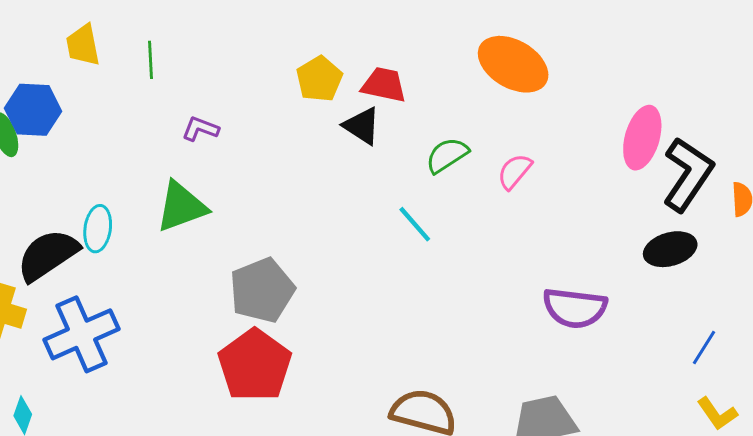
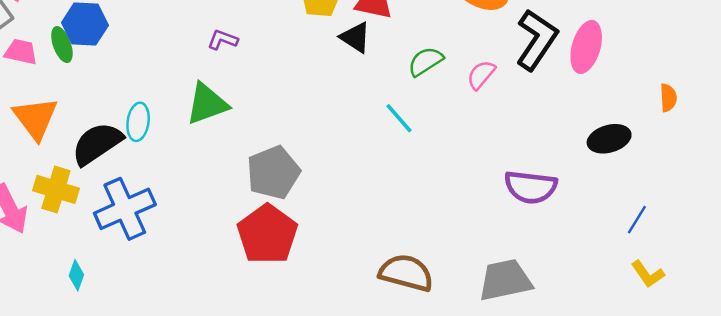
black L-shape: (688, 174) -> (537, 40), moved

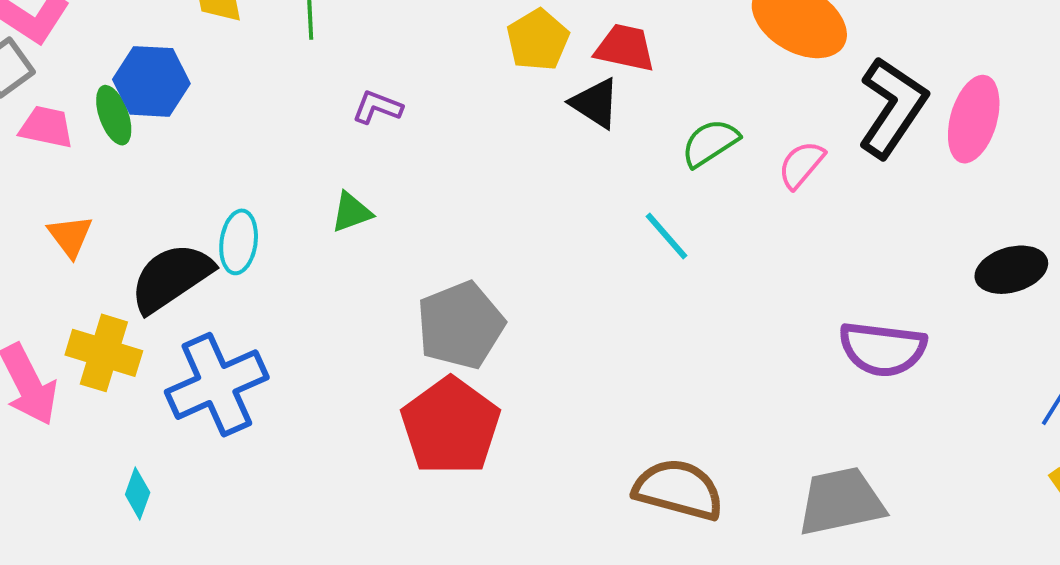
green triangle: (207, 104) -> (352, 212), size x0.6
orange triangle: (35, 118) -> (70, 236), size x0.6

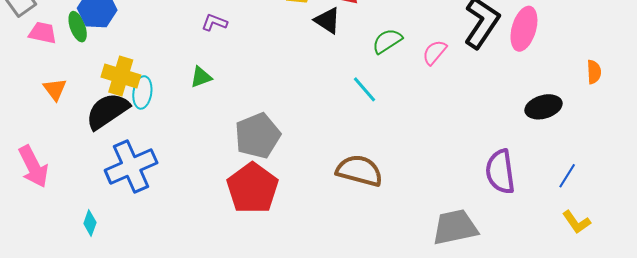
purple semicircle: (883, 349) -> (500, 172), moved, turned 75
yellow cross: (104, 353) -> (121, 76), moved
brown semicircle: (678, 490) -> (359, 171), moved

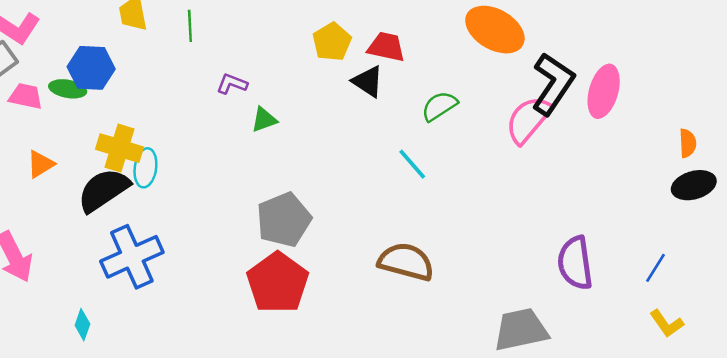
green ellipse: (78, 27) -> (68, 89), turned -60
pink semicircle: (434, 52) -> (528, 120), moved, size x1.6
green triangle: (201, 77) -> (264, 120), moved
orange triangle: (55, 89) -> (40, 164), turned 35
black ellipse: (544, 107) -> (694, 185), moved

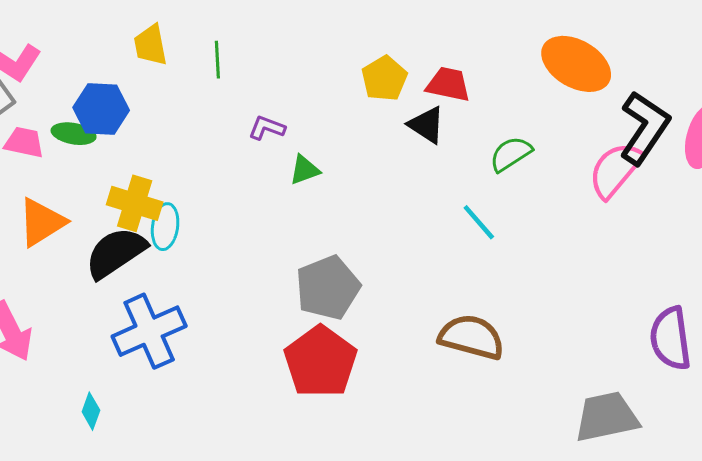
orange triangle: (40, 164) -> (42, 222), size x1.5

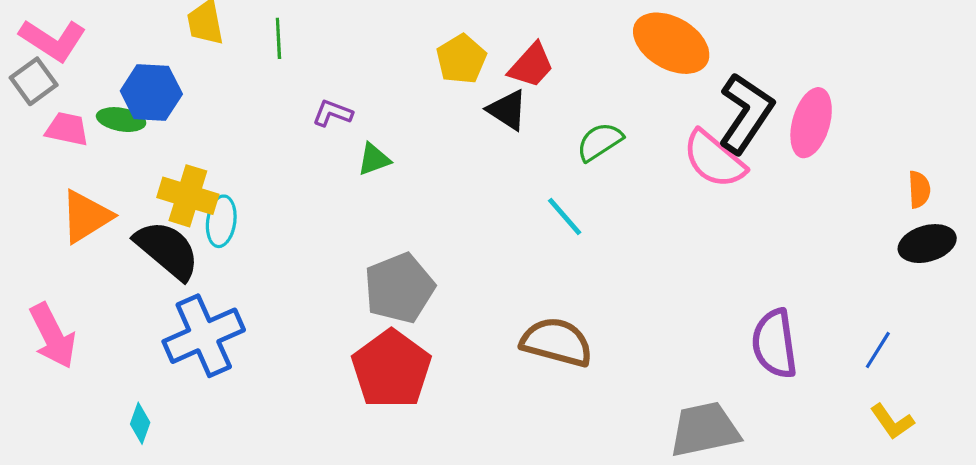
red trapezoid: (448, 84) -> (531, 65), turned 120
pink semicircle: (615, 170) -> (714, 159), turned -90
black semicircle: (116, 253) -> (167, 250), turned 74

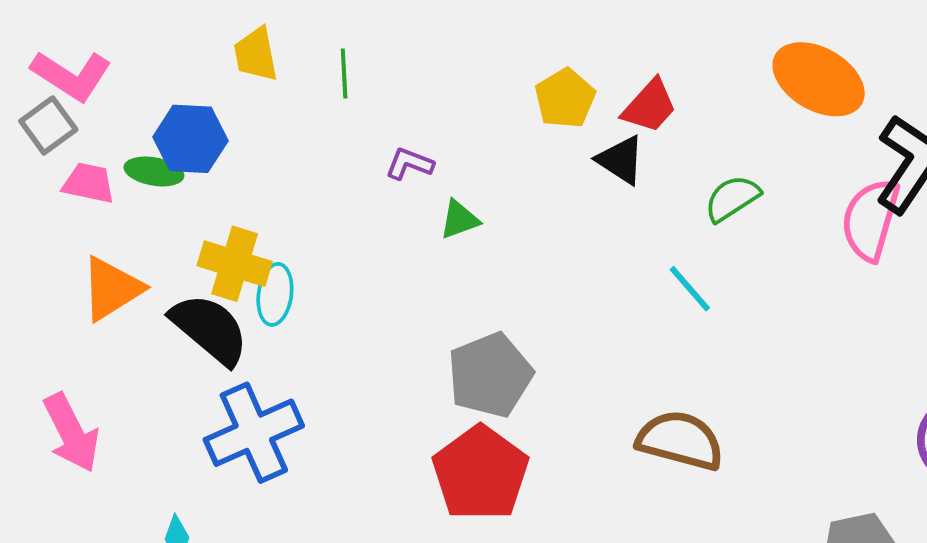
pink semicircle: (714, 159) -> (870, 220), turned 66

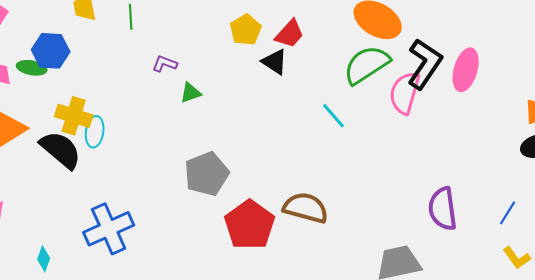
green semicircle: (732, 198) -> (367, 65), moved, size x1.6
cyan line: (690, 289) -> (334, 116), moved
blue cross: (254, 433) -> (109, 229), moved
red pentagon: (480, 473) -> (250, 225), moved

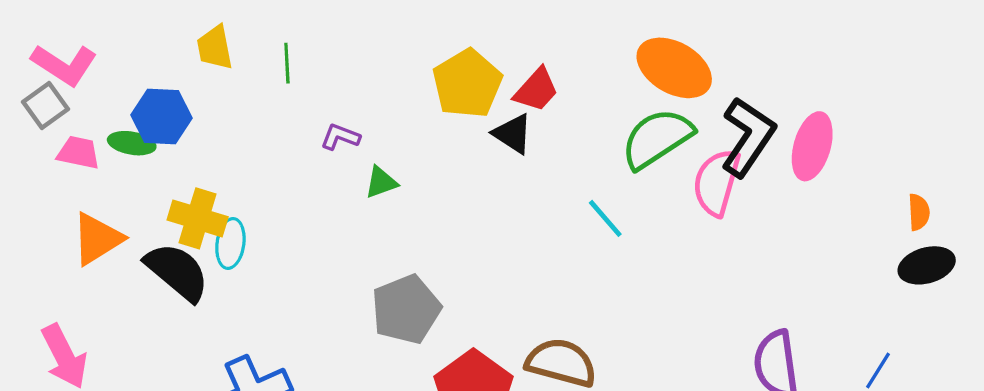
yellow pentagon: (246, 30) -> (467, 84), size x1.4

